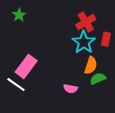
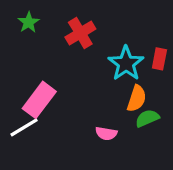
red cross: (86, 22) -> (80, 33), moved
white line: (16, 85) -> (24, 127), turned -66

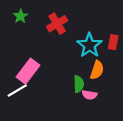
green semicircle: (147, 118) -> (79, 84), moved, turned 112
pink semicircle: (106, 133) -> (89, 95), moved

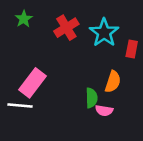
cyan star: (89, 45) -> (104, 33), moved
white line: (17, 91) -> (20, 105), turned 36

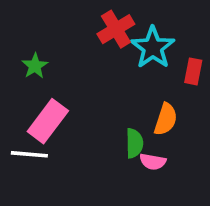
green star: (24, 19) -> (35, 66), moved
red cross: (66, 28) -> (116, 29), moved

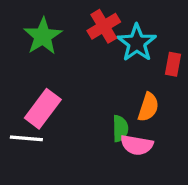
green star: (35, 66) -> (43, 36), moved, size x1.6
pink semicircle: (153, 162) -> (137, 145), size x1.4

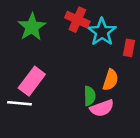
red cross: (104, 26) -> (77, 20), turned -35
pink semicircle: (137, 145) -> (102, 108), turned -30

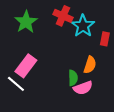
white line: (19, 103) -> (16, 84), turned 36

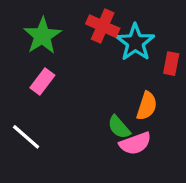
pink rectangle: (26, 66) -> (42, 81), moved, size x0.7
green semicircle: (73, 78) -> (119, 127), turned 140

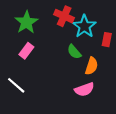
green semicircle: (119, 127) -> (74, 52), moved

